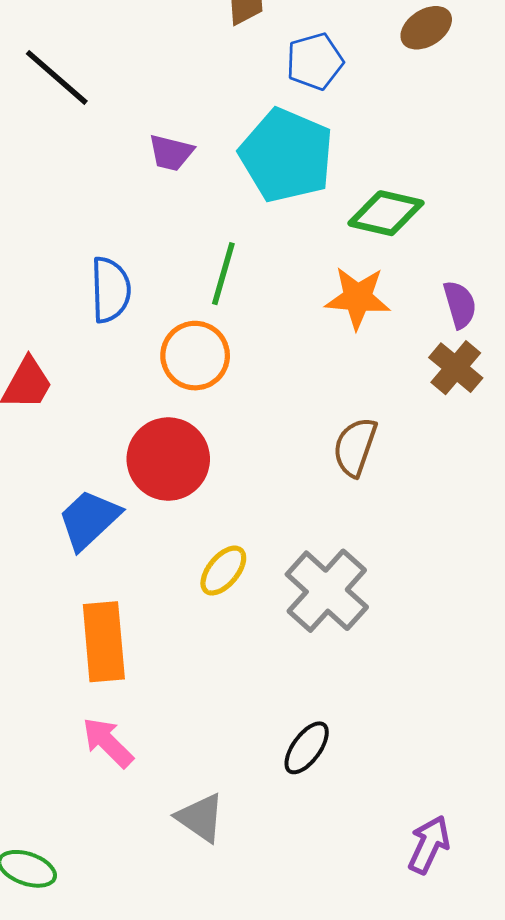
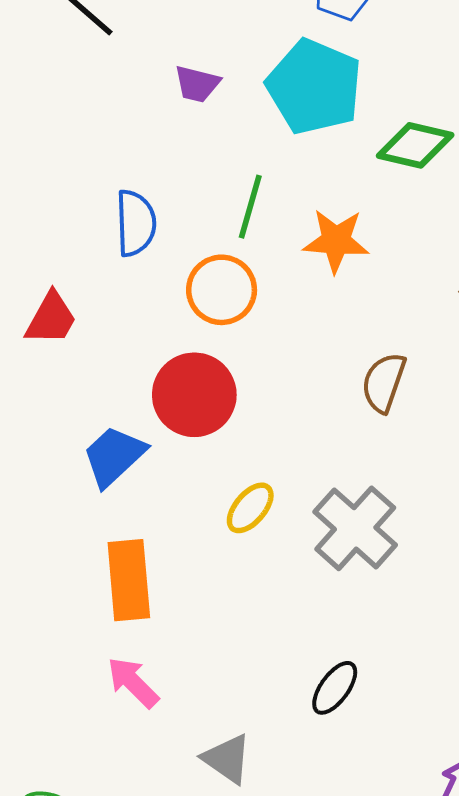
orange star: (358, 298) -> (336, 241), moved

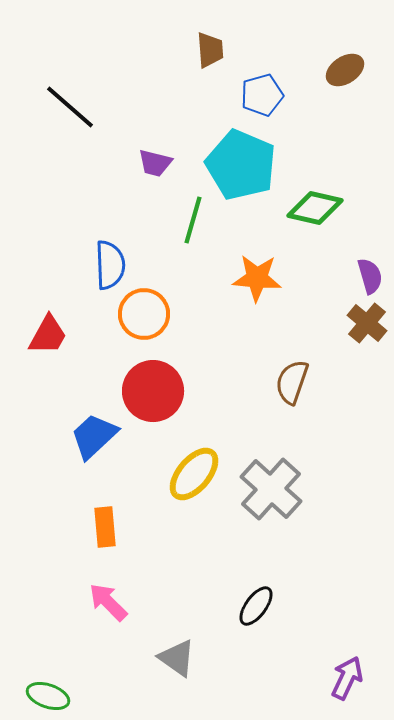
green line: (250, 207) -> (193, 220), moved
orange circle: (222, 290) -> (144, 314), moved
yellow ellipse: (250, 508) -> (194, 474), size x1.4
orange rectangle: (129, 580) -> (105, 527), size x0.7

